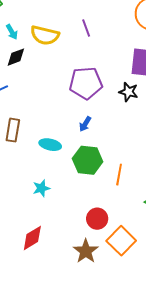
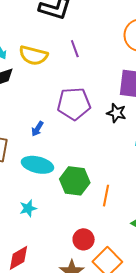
blue arrow: (85, 124) -> (37, 129), moved
cyan ellipse: (50, 145) -> (37, 165), size x1.4

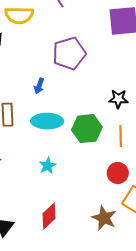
black star: (116, 113) -> (118, 99), moved
red circle: (84, 239) -> (118, 173), moved

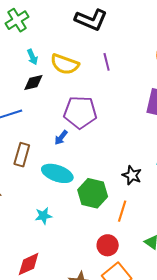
purple pentagon: (69, 53) -> (80, 112), moved

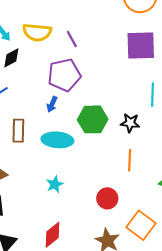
purple line: (107, 62) -> (72, 39), moved
green hexagon: (93, 193) -> (93, 119), moved
red circle: (108, 245) -> (107, 198), moved

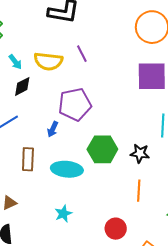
purple line: (72, 39) -> (82, 54), moved
blue arrow: (52, 104) -> (53, 129), moved

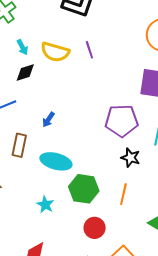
purple pentagon: (75, 104) -> (122, 121), moved
green hexagon: (102, 149) -> (84, 189), moved
cyan star: (63, 214) -> (45, 205), turned -30

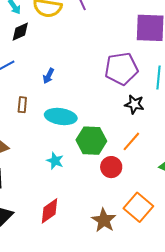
brown rectangle: (19, 145) -> (22, 105), size x0.7
orange line: (123, 194) -> (131, 141), turned 35
red circle: (95, 228) -> (111, 167), moved

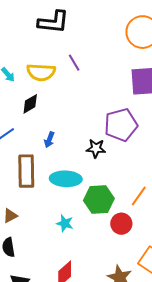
black diamond: (20, 32) -> (30, 104), moved
black star: (134, 104) -> (96, 148), moved
brown rectangle: (22, 105) -> (26, 171), size x2.0

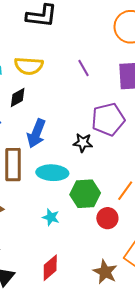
purple line: (74, 63) -> (83, 68), moved
blue arrow: (49, 140) -> (36, 133), size x1.8

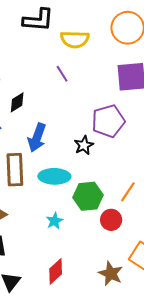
yellow semicircle: (29, 66) -> (75, 39), moved
purple line: (83, 68) -> (62, 74), moved
black star: (83, 143) -> (84, 145), turned -30
cyan star: (51, 217) -> (55, 221), turned 30

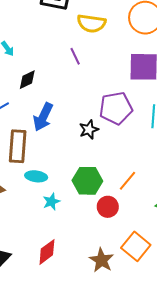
cyan ellipse: (54, 176) -> (36, 176), moved, size x0.7

